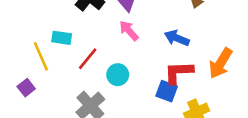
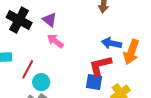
blue arrow: (177, 38) -> (112, 43), moved
cyan circle: (118, 75) -> (41, 82), moved

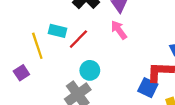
red line: (28, 69) -> (78, 39), moved

